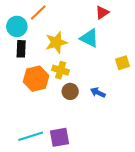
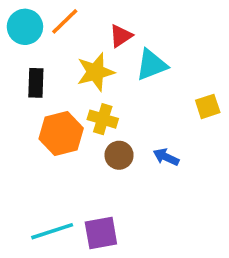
red triangle: (102, 13) -> (121, 36), moved
cyan circle: (17, 26) -> (25, 27), moved
cyan triangle: (89, 38) -> (152, 65), turned -48

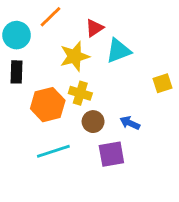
cyan circle: (25, 27) -> (17, 35), moved
black rectangle: (36, 83) -> (17, 72), moved
cyan line: (52, 231) -> (53, 151), moved
purple square: (101, 233) -> (111, 154), moved

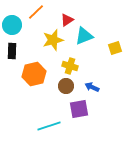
yellow square: (162, 83) -> (115, 48), moved
yellow cross: (80, 93) -> (70, 66), moved
cyan line: (53, 151) -> (49, 126), moved

